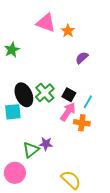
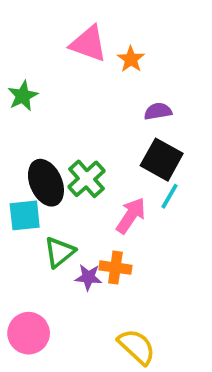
purple semicircle: (82, 58) -> (158, 111), turned 32
black square: (69, 95) -> (162, 160), moved, size x1.5
orange cross: (82, 123) -> (115, 268), moved
green triangle: (31, 150) -> (59, 252), moved

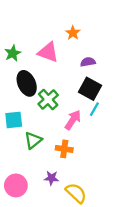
pink triangle: (88, 44) -> (48, 52), moved
black ellipse: (46, 183) -> (27, 83), moved
purple star: (88, 277) -> (51, 178), moved

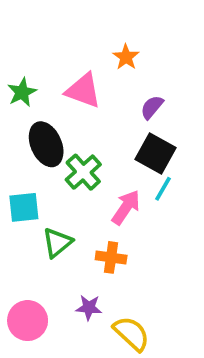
purple semicircle: (88, 62) -> (152, 107), turned -40

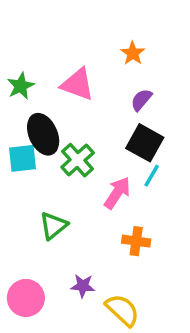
orange star: (126, 57) -> (133, 53), moved
cyan square: (24, 207) -> (22, 158), moved
orange cross: (111, 257) -> (136, 241), moved

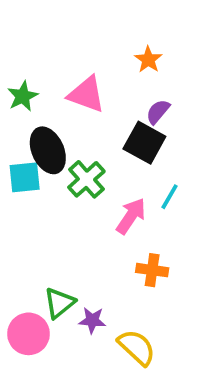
black square: (145, 143) -> (144, 143), moved
green triangle: (53, 226) -> (59, 303), moved

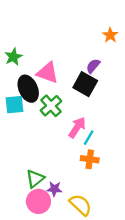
orange star: (148, 60) -> (110, 35), moved
pink triangle: (86, 94) -> (48, 73), moved
cyan line: (170, 197) -> (89, 138), moved
pink circle: (29, 334) -> (38, 201), moved

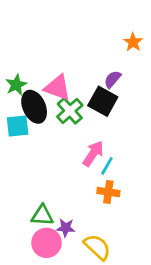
green star: (13, 57) -> (16, 85), moved
green cross: (51, 106) -> (70, 111), moved
green triangle: (35, 179) -> (42, 215), turned 42

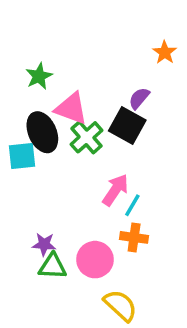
green star: (16, 85) -> (39, 76), moved
purple star: (66, 228) -> (44, 244), moved
pink circle: (46, 243) -> (95, 260), moved

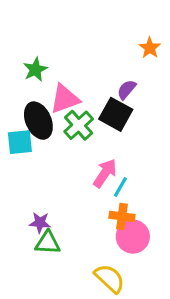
pink triangle: (71, 108) -> (65, 99), turned -40
pink circle: (95, 260) -> (133, 237), moved

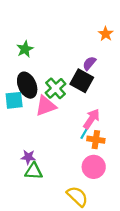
pink triangle: (65, 99) -> (46, 106), moved
pink arrow: (105, 173) -> (92, 119), moved
orange cross: (122, 216) -> (96, 140), moved

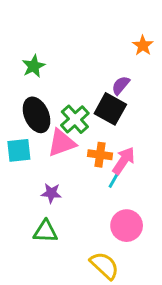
cyan square: (14, 100) -> (19, 150), moved
orange cross: (96, 140) -> (100, 155), moved
purple star: (28, 157) -> (51, 193), moved

